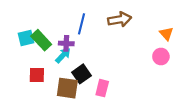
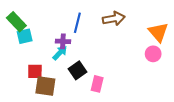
orange triangle: (166, 34) -> (158, 32), size x1.5
green rectangle: (41, 40) -> (16, 22), moved
brown square: (67, 88) -> (45, 86), moved

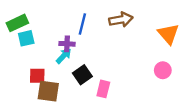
green rectangle: (16, 22) -> (17, 23), turned -72
pink circle: (153, 54) -> (163, 70), moved

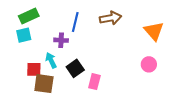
green rectangle: (17, 23) -> (29, 16), moved
cyan arrow: (64, 56) -> (51, 60), moved, turned -70

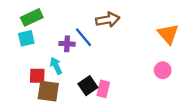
brown arrow: (111, 18) -> (108, 20), moved
blue line: (75, 22) -> (83, 37), moved, turned -54
black square: (75, 68) -> (88, 86), moved

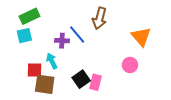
brown arrow: (108, 20) -> (100, 18), turned 115
orange triangle: (168, 34) -> (141, 37), moved
pink circle: (163, 70) -> (130, 65), moved

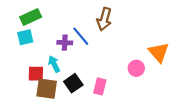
orange triangle: (141, 37) -> (159, 52), moved
black square: (81, 79) -> (73, 83), moved

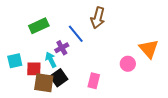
green rectangle: (31, 17) -> (39, 26), moved
cyan square: (25, 37) -> (15, 61), moved
purple cross: (65, 43) -> (62, 48), moved, turned -32
black square: (73, 83) -> (59, 78), moved

